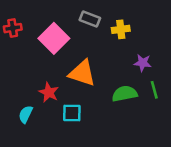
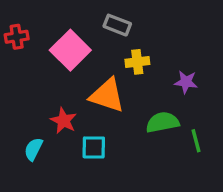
yellow cross: (121, 29) -> (137, 62), moved
green line: (154, 90) -> (196, 141), moved

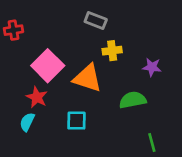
pink square: (70, 50) -> (48, 66), moved
red star: (64, 121) -> (37, 97), moved
green line: (196, 141) -> (152, 142), moved

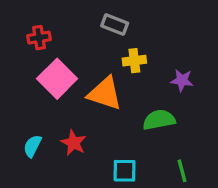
red cross: (13, 30) -> (39, 38), moved
red star: (37, 97) -> (74, 143), moved
cyan square: (76, 121) -> (124, 171), moved

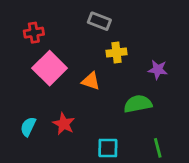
orange triangle: (105, 93) -> (91, 81), size x0.6

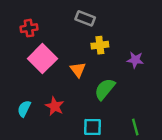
orange triangle: (91, 81) -> (78, 70), turned 35
green semicircle: (138, 104) -> (105, 89), moved, turned -40

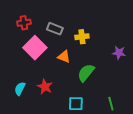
gray rectangle: (85, 18) -> (55, 29), moved
purple star: (135, 60) -> (119, 53), moved
orange triangle: (78, 70) -> (64, 57), turned -32

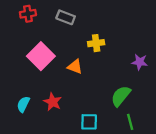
red cross: (24, 23) -> (28, 14), moved
gray rectangle: (55, 29) -> (66, 17), moved
green semicircle: (86, 73) -> (121, 96), moved

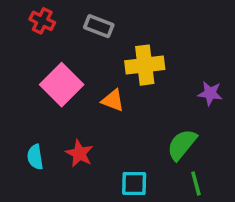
red cross: (28, 14) -> (42, 21), turned 35
yellow cross: (96, 43) -> (145, 65), size x1.5
cyan semicircle: (23, 104) -> (35, 157), turned -35

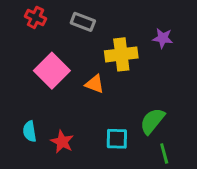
purple star: (210, 93) -> (163, 38), moved
red star: (79, 153) -> (62, 142), moved
cyan square: (134, 183) -> (117, 139), moved

